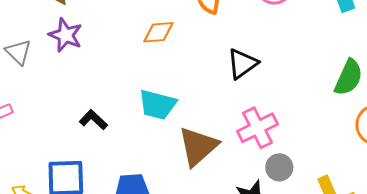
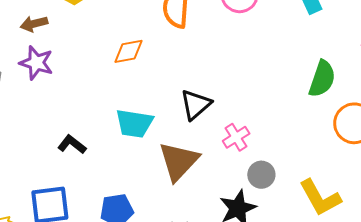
black triangle: (242, 64) -> (196, 105), moved
pink cross: (257, 128) -> (236, 137), size x0.7

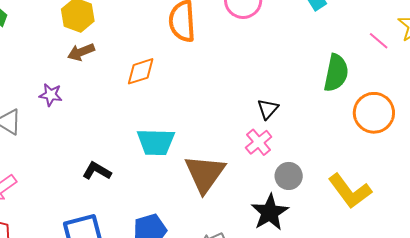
brown arrow: (34, 24) -> (81, 52), moved
purple star: (36, 63) -> (51, 95), size x0.7
black triangle: (196, 105) -> (268, 109), moved, size x0.7

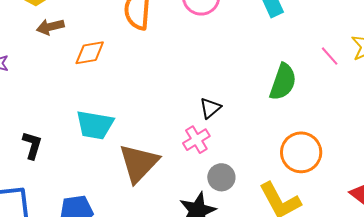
brown arrow: (81, 52) -> (50, 27), moved
orange circle: (374, 113) -> (301, 152), moved
black L-shape: (97, 171) -> (32, 145), turned 68

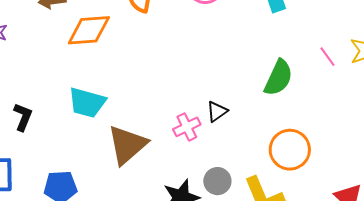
orange diamond: (90, 53) -> (89, 30), size x1.4
black triangle: (210, 108) -> (217, 111), moved
gray circle: (221, 177) -> (217, 181), moved

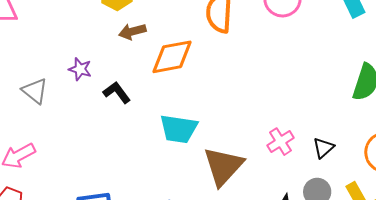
black triangle: (217, 111) -> (323, 148), moved
black L-shape: (23, 117) -> (117, 92), moved, turned -52

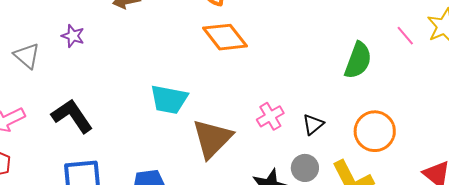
orange diamond: (172, 57) -> (225, 37), moved, turned 60
black L-shape: (117, 92) -> (72, 116), moved, size x1.5

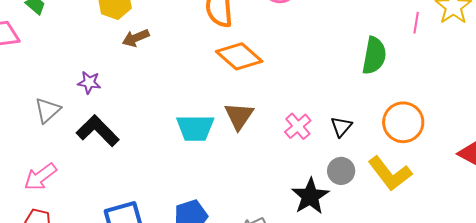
pink line: (405, 36) -> (416, 23), turned 60
gray triangle: (27, 56) -> (47, 110), turned 48
black L-shape: (72, 116) -> (98, 131), moved
brown triangle: (212, 139) -> (239, 116), moved, size x0.7

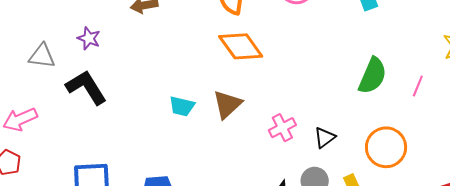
pink line: (416, 23) -> (418, 86), moved
gray triangle: (47, 110) -> (42, 56), turned 36
cyan trapezoid: (195, 128) -> (182, 106), size x0.7

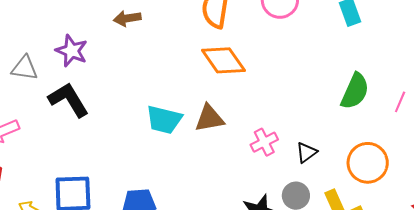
purple star: (89, 38) -> (72, 51), size x1.4
brown triangle: (227, 104) -> (209, 118), turned 32
cyan trapezoid: (182, 106) -> (164, 120), size x1.4

